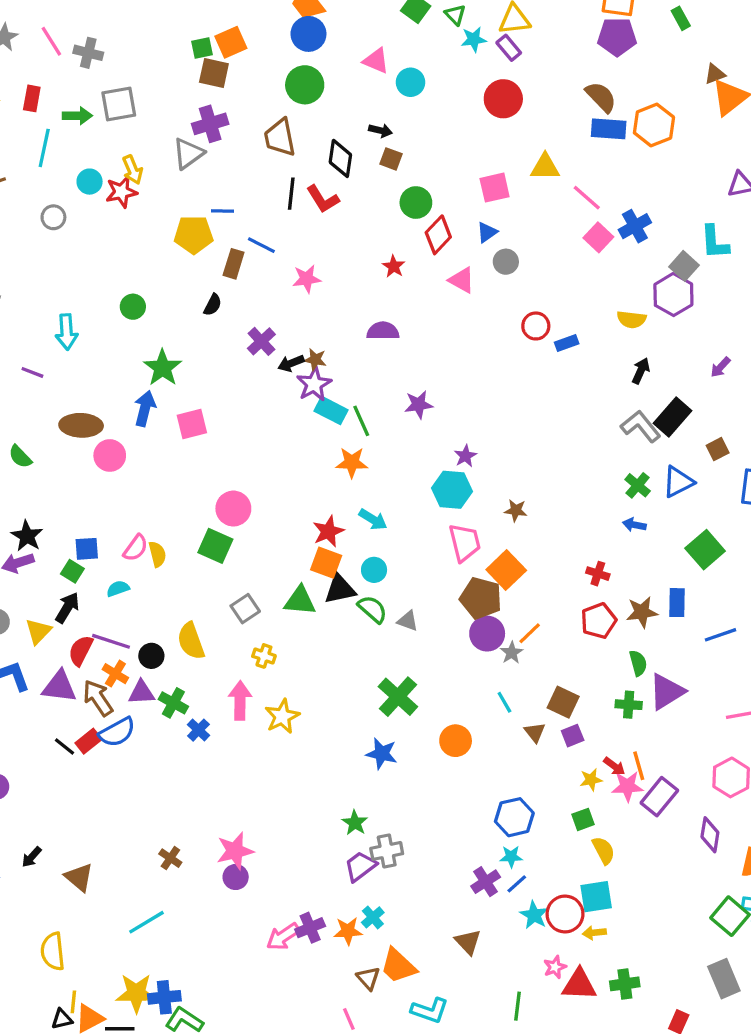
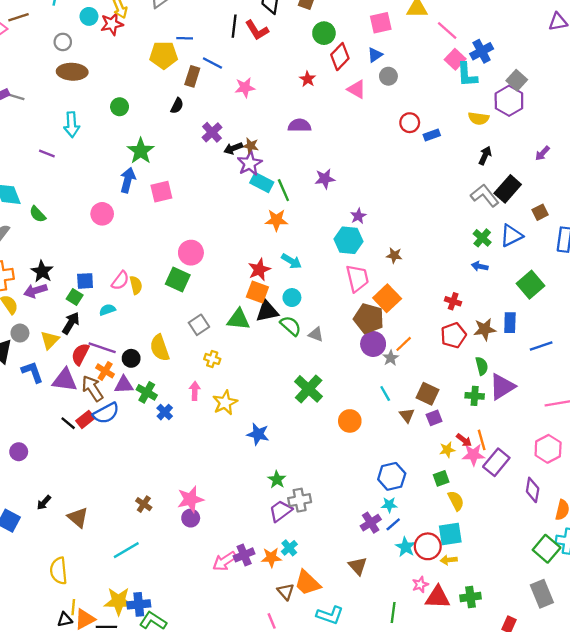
cyan L-shape: (715, 242) -> (467, 75), moved
brown ellipse: (81, 425) -> (72, 72), moved
pink arrow: (240, 700) -> (195, 391), size x0.7
blue star: (382, 754) -> (258, 434), moved

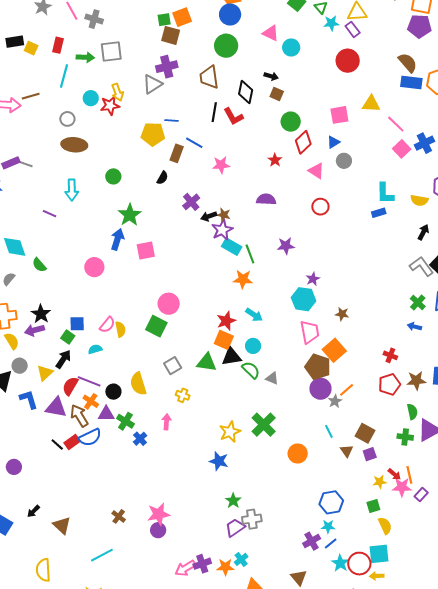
cyan L-shape: (467, 75) -> (385, 193), moved
red circle: (410, 123) -> (320, 207), moved
yellow star: (225, 403) -> (230, 432), moved
purple rectangle: (496, 462) -> (421, 494), size x0.6

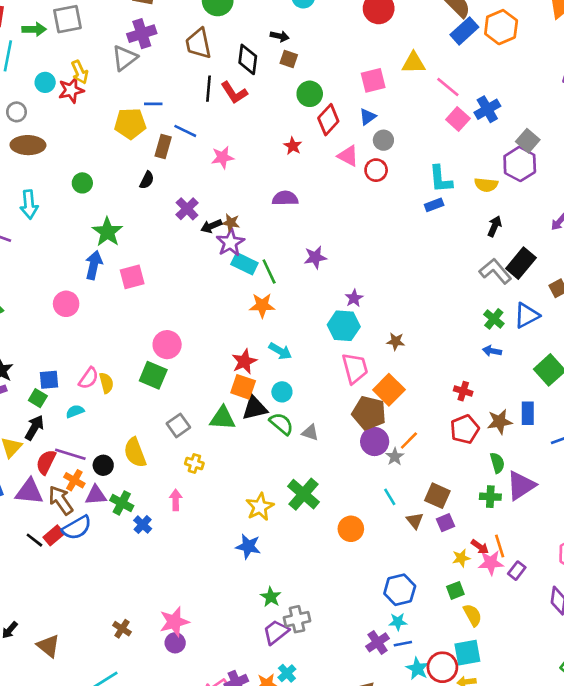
blue rectangle: (411, 83) -> (464, 31), turned -45
red circle: (320, 207) -> (376, 170), moved
blue line: (331, 543) -> (403, 644), turned 32

